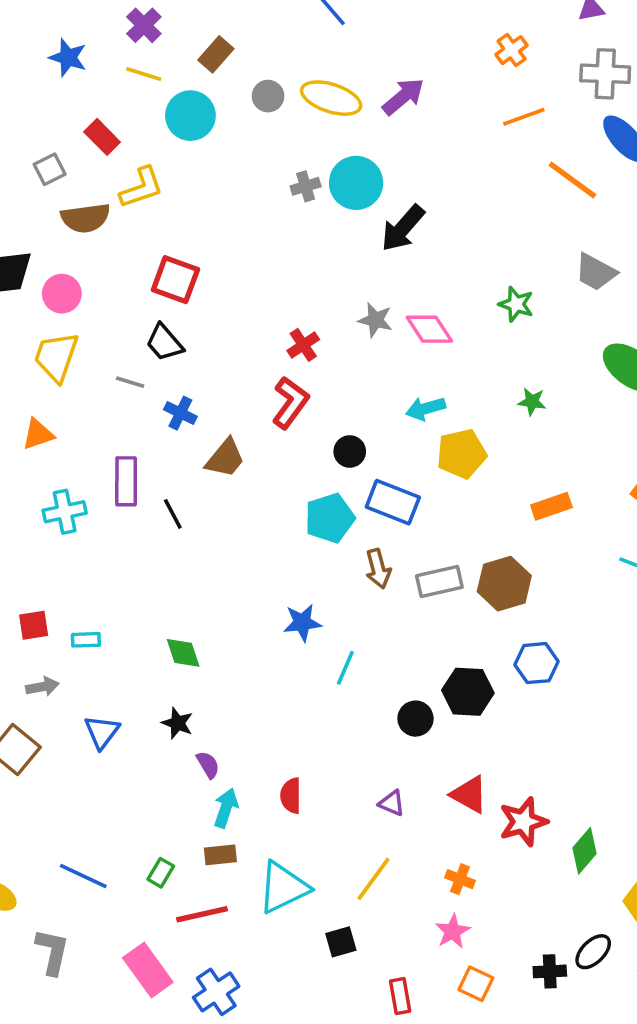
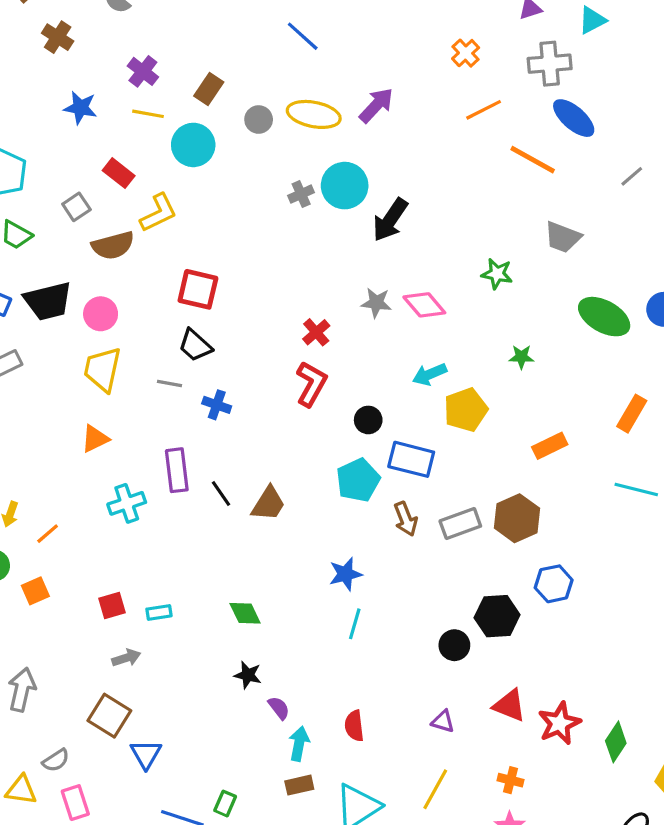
brown trapezoid: (225, 458) -> (268, 504), moved
cyan line: (345, 668) -> (355, 624), moved
blue triangle: (102, 732) -> (146, 754), moved
green rectangle: (161, 873) -> (225, 804), moved

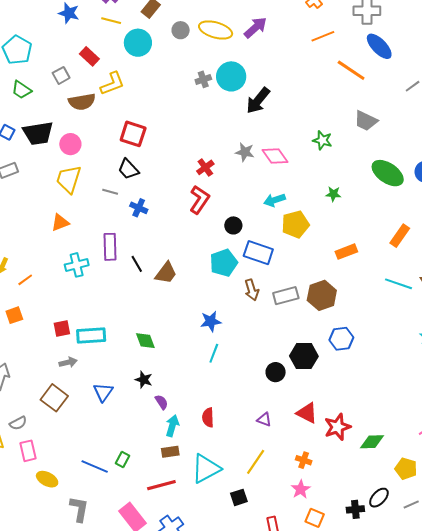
cyan rectangle: (159, 612) -> (91, 336), size x1.8
green diamond: (616, 742) -> (372, 442), turned 50
blue triangle: (146, 754) -> (103, 392), moved

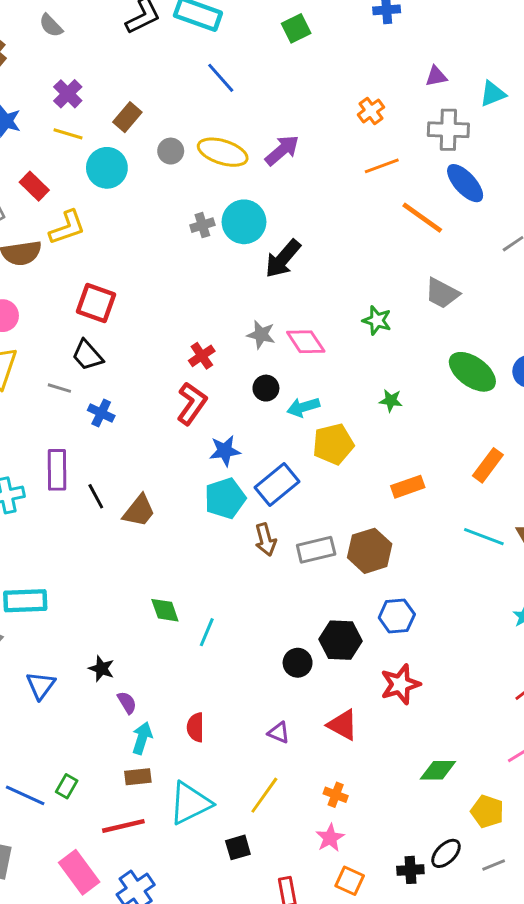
black circle: (233, 225) -> (266, 388), moved
blue rectangle: (258, 253) -> (277, 485), turned -60
blue star: (211, 321) -> (225, 451), moved
green diamond: (145, 341) -> (165, 610), moved
red star: (337, 427) -> (400, 684), moved

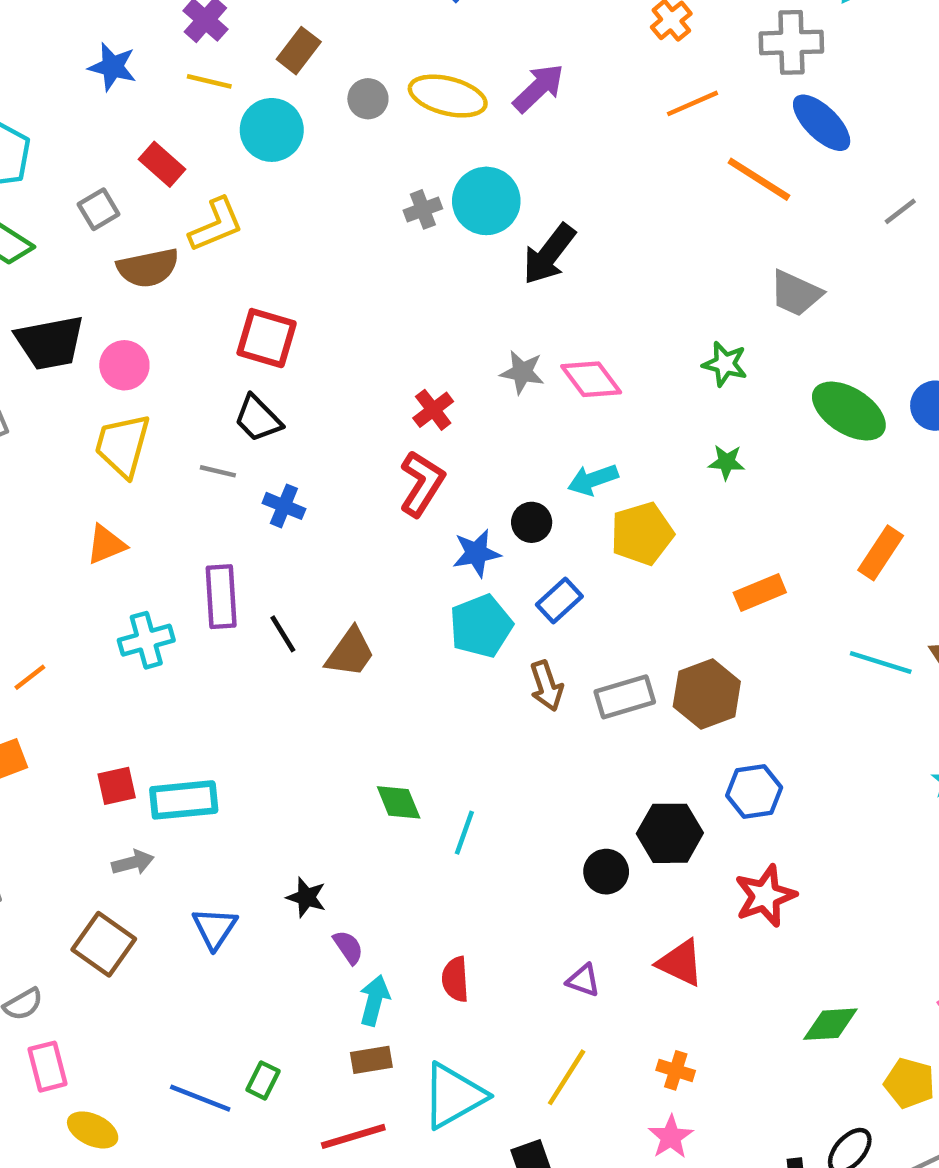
green star: (377, 320) -> (725, 364), moved
black circle: (266, 388) -> (532, 522), moved
blue rectangle: (277, 485) -> (559, 600), size x0.7

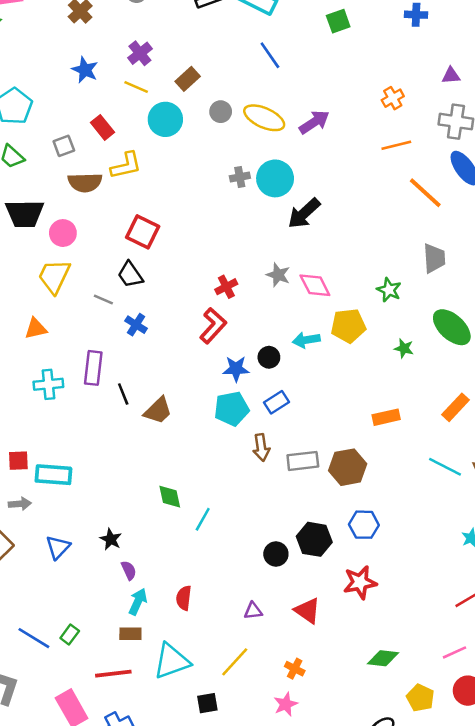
gray trapezoid: (796, 293) -> (434, 258), turned -128
green star: (726, 462) -> (404, 348), moved
yellow pentagon: (642, 534) -> (348, 326), moved
purple triangle: (583, 980) -> (253, 611), turned -36

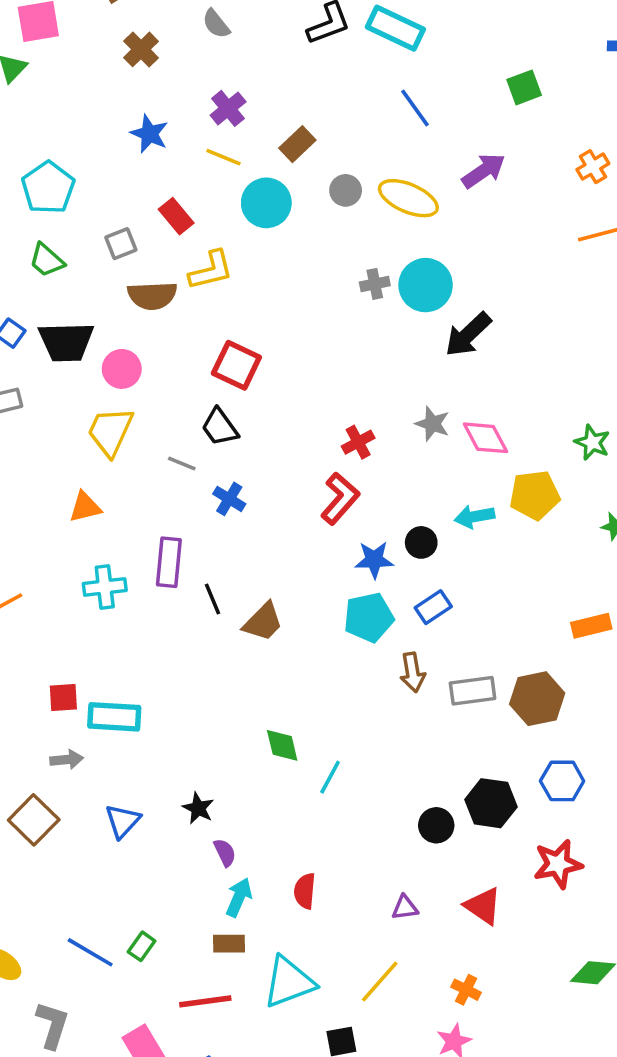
green square: (338, 21) -> (524, 87), moved
purple arrow: (314, 122) -> (484, 171), moved

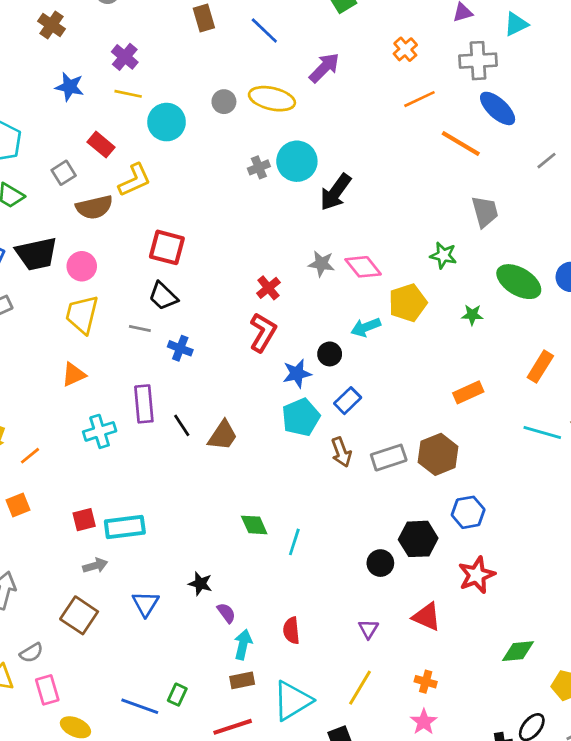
brown rectangle: (297, 144) -> (204, 18), moved, turned -52
purple triangle: (405, 908) -> (368, 629), turned -40

